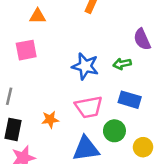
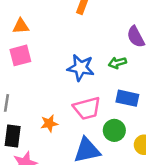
orange triangle: (38, 16) -> (21, 26), moved

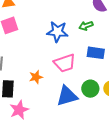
green circle: (114, 130) -> (90, 89), moved

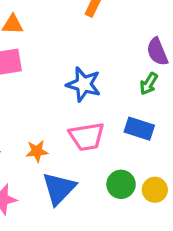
green arrow: (86, 26) -> (149, 84), moved, turned -48
blue triangle: (67, 96) -> (59, 188), moved, turned -40

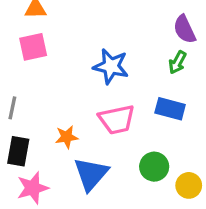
yellow circle: (155, 190) -> (189, 185), moved

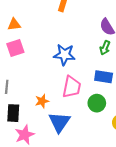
pink trapezoid: (117, 120) -> (72, 87), turned -60
green circle: (154, 167) -> (97, 103), moved

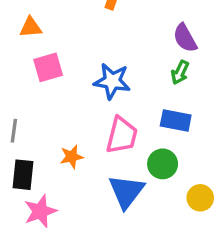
pink square: (15, 48) -> (48, 67), moved
blue triangle: (59, 122) -> (126, 191), moved

